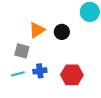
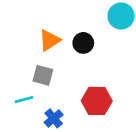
gray square: (22, 51) -> (43, 75), moved
blue cross: (40, 71) -> (54, 118), moved, turned -32

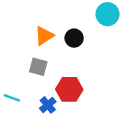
cyan line: (24, 100) -> (12, 98), moved, turned 35
red hexagon: (97, 101) -> (69, 89), moved

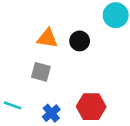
orange triangle: (44, 36) -> (47, 38), turned 42
red hexagon: (69, 89) -> (91, 107), moved

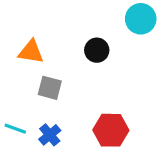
orange triangle: (47, 38) -> (31, 52), moved
blue cross: (51, 113) -> (50, 135), moved

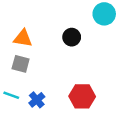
gray square: (50, 88) -> (21, 64), moved

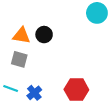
black circle: (72, 37) -> (44, 35), moved

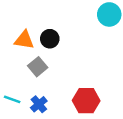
gray square: (19, 59) -> (38, 67), moved, turned 35

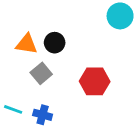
red hexagon: (86, 101) -> (95, 81), moved
blue cross: (39, 104) -> (43, 115), turned -35

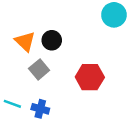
orange triangle: (27, 44) -> (25, 42), turned 35

